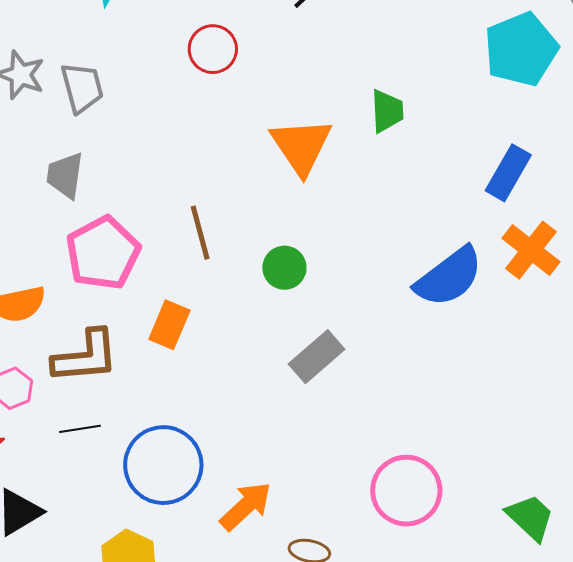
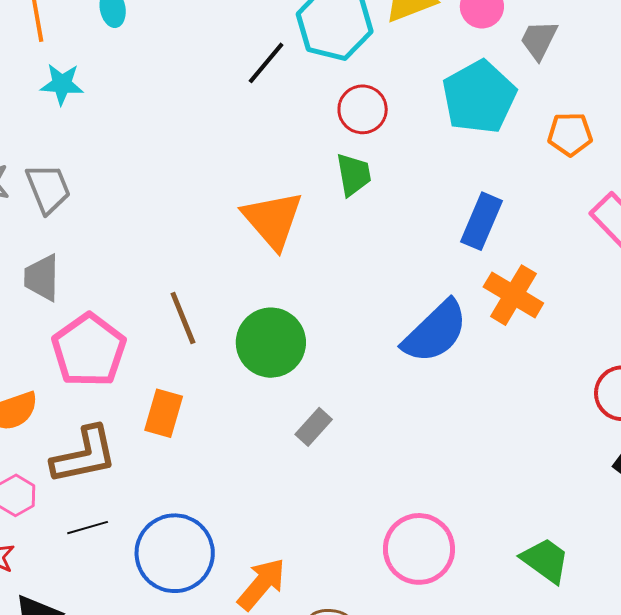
red circle: (213, 49) -> (363, 109), moved
green circle: (284, 268) -> (271, 343), size x1.6
gray rectangle: (317, 357) -> (314, 427), size x0.7

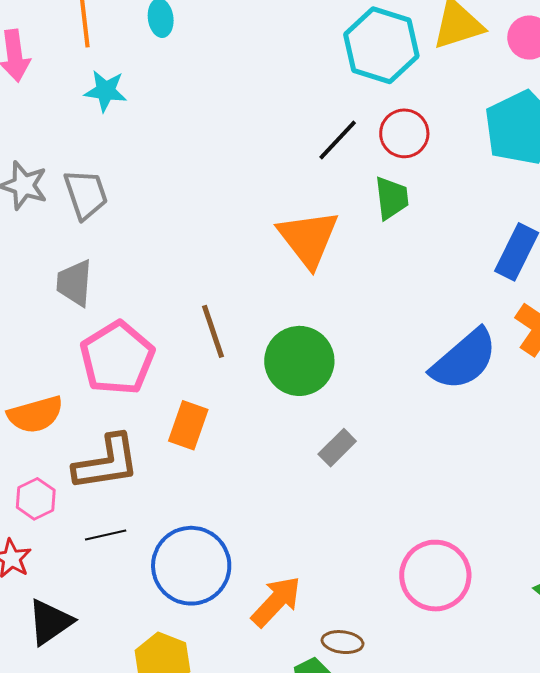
black line: (266, 63) -> (338, 140), moved

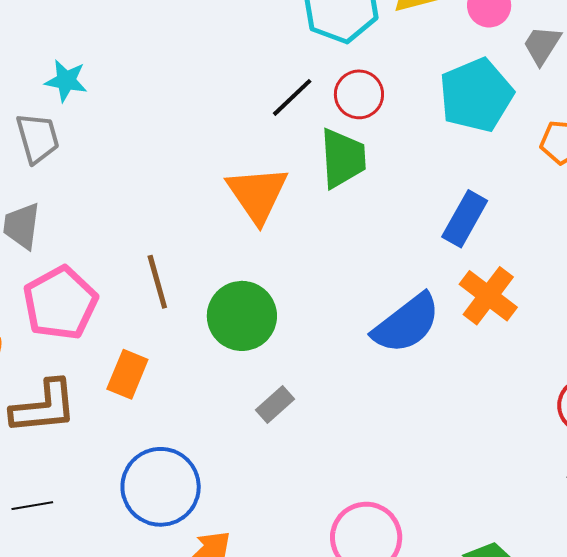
cyan star: (106, 91) -> (66, 81), moved
green trapezoid: (392, 198) -> (343, 158), size x1.4
black line: (106, 535) -> (32, 506), moved
blue circle: (191, 566) -> (161, 487), moved

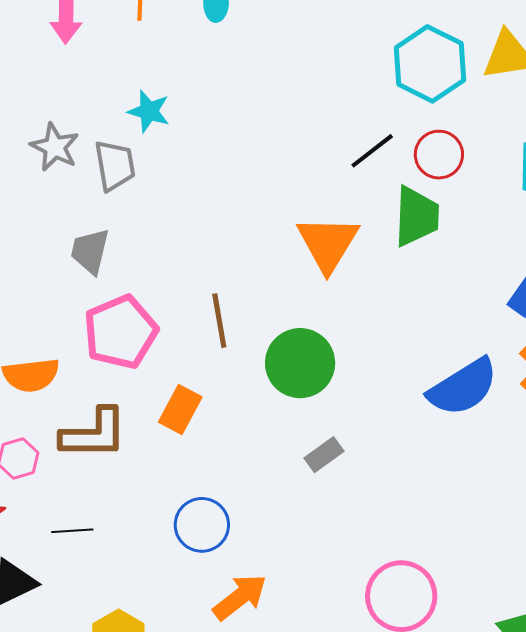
blue circle: (161, 487) -> (202, 525), size x0.7

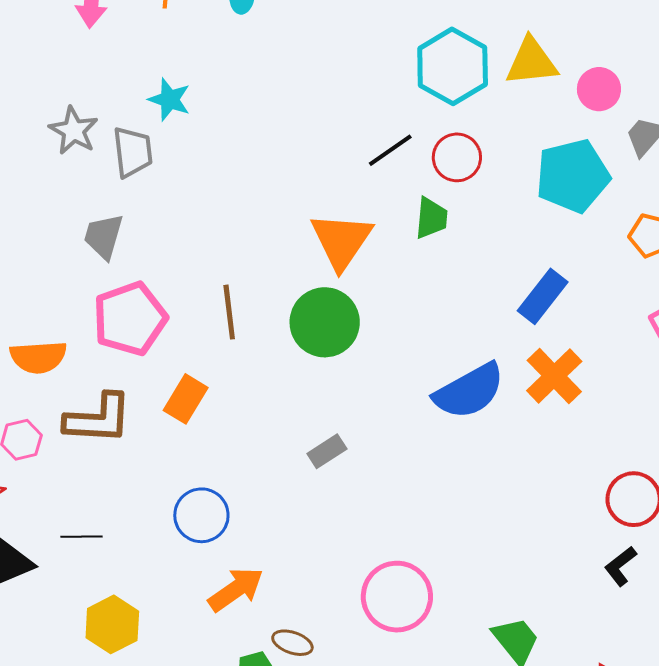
green trapezoid: (416, 216) -> (431, 218), size x0.7
green circle: (300, 363) -> (325, 322), moved
black line: (72, 531) -> (81, 537), moved

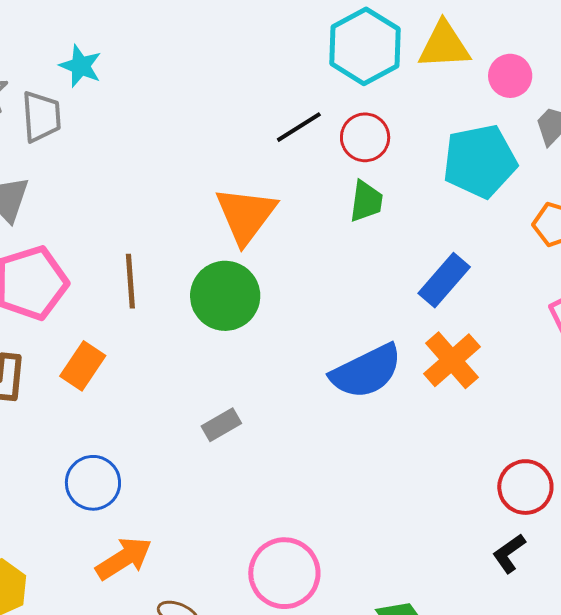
green trapezoid: (431, 218) -> (366, 201), moved

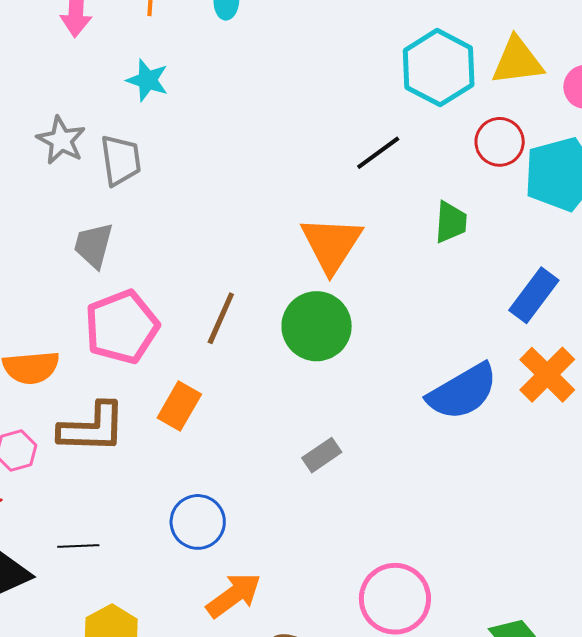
cyan star: (81, 66) -> (147, 80), moved
red circle: (365, 137) -> (500, 142), moved
brown line: (130, 281) -> (221, 318), turned 32

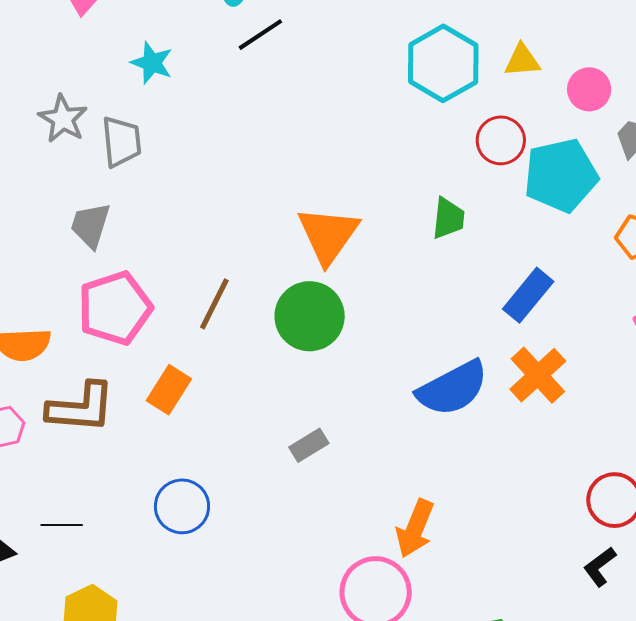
yellow triangle: (517, 61) -> (522, 61), size x0.7
black line: (378, 153) -> (260, 35), moved
orange arrow: (234, 595) -> (415, 529), moved, turned 146

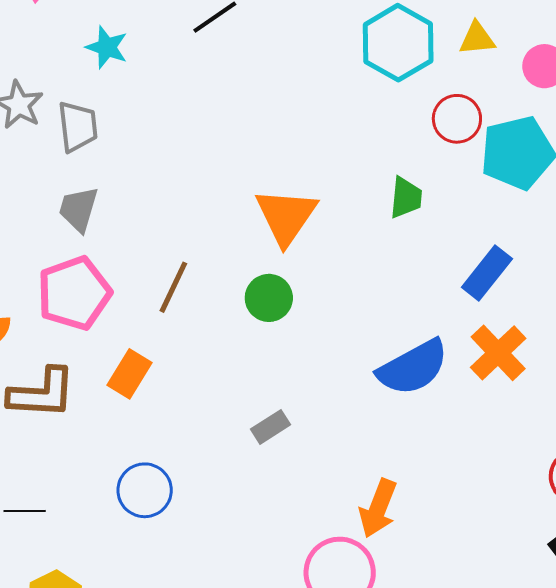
gray trapezoid: (90, 225) -> (79, 209), moved
green circle: (310, 316) -> (269, 298), size x0.7

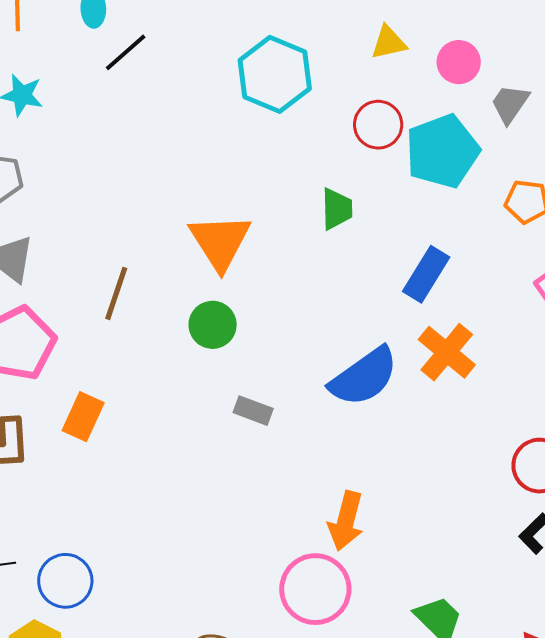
cyan hexagon: (398, 43) -> (275, 74), moved
brown line: (173, 287) -> (116, 293), moved
gray rectangle: (270, 427) -> (253, 411), moved, turned 60
blue circle: (145, 490) -> (65, 581), moved

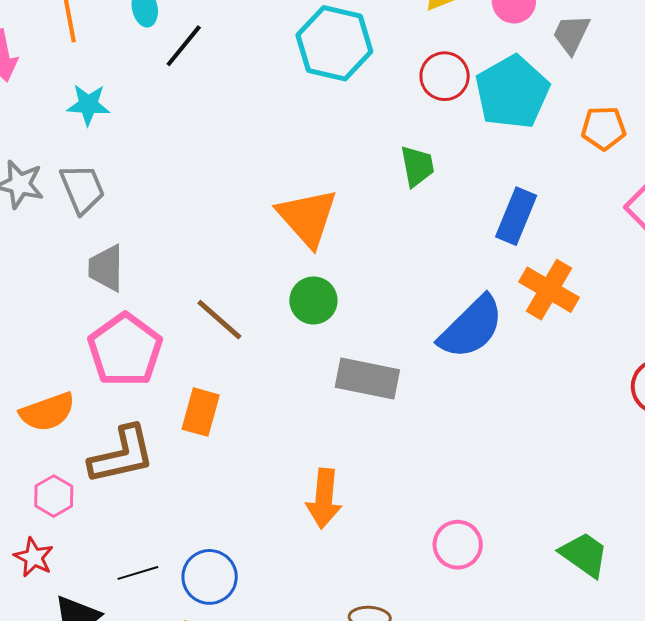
brown line: (116, 293) -> (219, 320), moved, turned -58
gray rectangle: (253, 411) -> (367, 379), size x1.6
orange arrow: (346, 521) -> (324, 499), moved
pink circle: (315, 589) -> (458, 545), size x0.7

